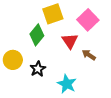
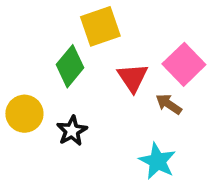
pink square: (88, 20) -> (184, 64), moved
cyan star: (67, 84) -> (157, 161), moved

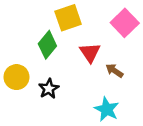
pink square: (184, 64) -> (125, 23), moved

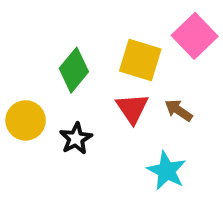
yellow square: (68, 18) -> (140, 60), moved, turned 36
red triangle: (90, 53) -> (132, 108), moved

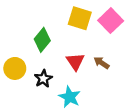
yellow square: (140, 60) -> (80, 18), moved
cyan star: (166, 171) -> (70, 97), moved

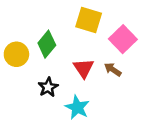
pink square: (111, 21) -> (123, 39), moved
yellow circle: (15, 68) -> (16, 54), moved

